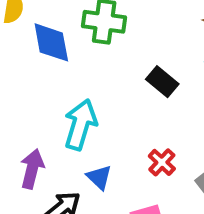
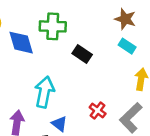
black rectangle: (162, 82) -> (82, 54), moved

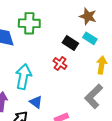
black rectangle: (82, 54) -> (70, 43), moved
red cross: (98, 111) -> (60, 64), moved

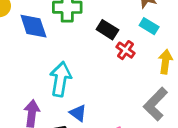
black rectangle: (70, 43) -> (107, 30), moved
red cross: (60, 64) -> (125, 50), moved

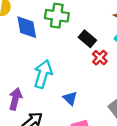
blue triangle: (78, 113) -> (70, 98), moved

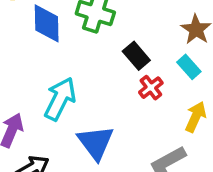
blue triangle: (70, 98) -> (96, 142), size x1.6

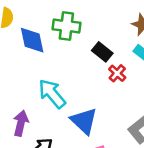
cyan arrow: (60, 99) -> (52, 94), turned -56

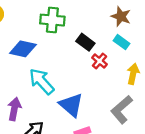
blue diamond: (32, 40) -> (23, 49), moved, turned -64

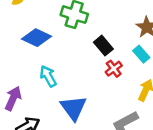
cyan arrow: (42, 81) -> (48, 76), size x0.7

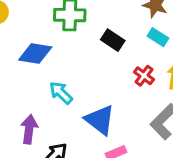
red cross: (114, 69) -> (144, 76), moved

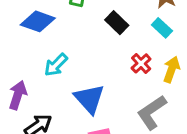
cyan arrow: (61, 93) -> (56, 65), turned -100

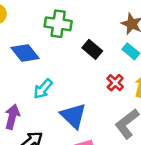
blue diamond: (38, 21) -> (25, 53), turned 36

